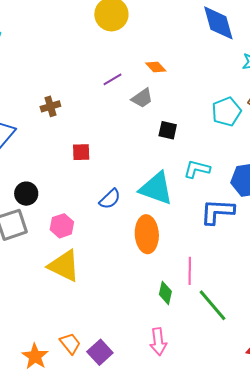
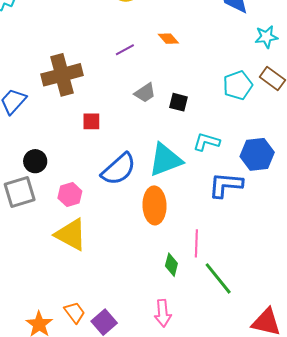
gray trapezoid: (142, 98) -> (145, 93), moved
brown cross: (50, 106) -> (62, 75), size x2.0
cyan triangle: (156, 188) -> (165, 160), turned -42
blue semicircle: (110, 199) -> (119, 169), size x1.6

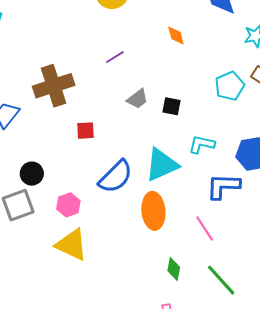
orange diamond: (168, 39) -> (176, 35), moved, turned 30
pink line: (196, 243) -> (205, 228), moved, turned -32

